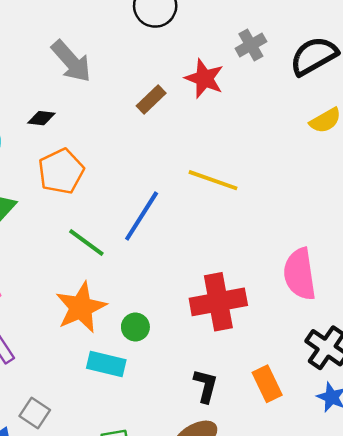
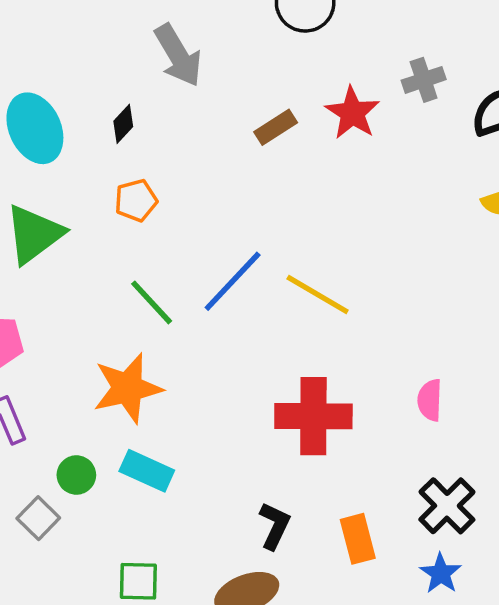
black diamond: (41, 118) -> (123, 124), turned -64
orange pentagon: (61, 171) -> (136, 200), size x0.7
yellow line: (213, 180) -> (318, 295), moved
pink semicircle: (300, 274) -> (430, 400), size x0.6
green circle: (135, 327) -> (76, 475), moved

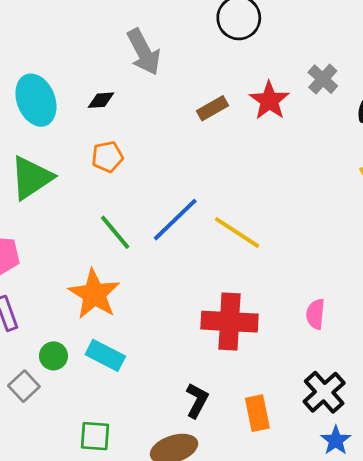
gray cross: (424, 80) -> (323, 79), turned -32
black diamond: (123, 124) -> (101, 100), turned 40
orange star: (128, 388) -> (94, 294), turned -30
blue star: (441, 573) -> (336, 440), moved

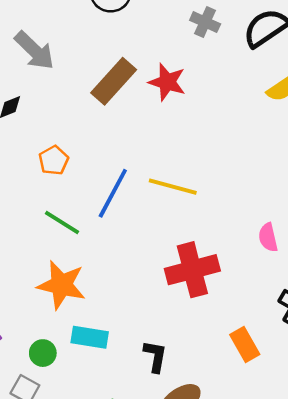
red star: (269, 101) -> (167, 82), moved
brown rectangle: (212, 108) -> (114, 81), size x1.6
orange pentagon: (107, 157) -> (54, 160), moved
black L-shape: (197, 400) -> (155, 356), moved

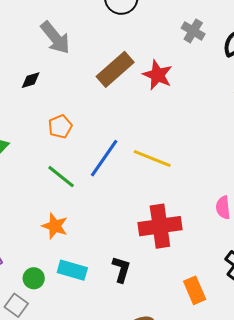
orange star: (61, 285) -> (55, 226), size x0.7
black L-shape: (155, 356) -> (121, 269), moved

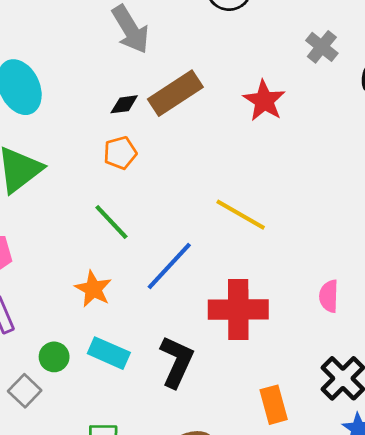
brown rectangle: (115, 69) -> (175, 93), moved
black diamond: (31, 80) -> (124, 104), moved
blue line: (104, 158) -> (169, 266), moved
black L-shape: (121, 269) -> (177, 362), size x1.4

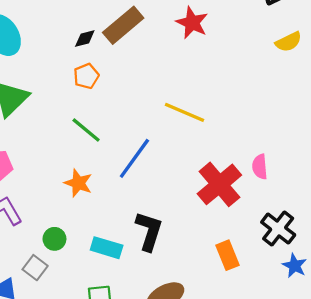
red cross: (238, 309) -> (219, 184), moved, turned -33
cyan rectangle: (109, 353) -> (107, 248), moved

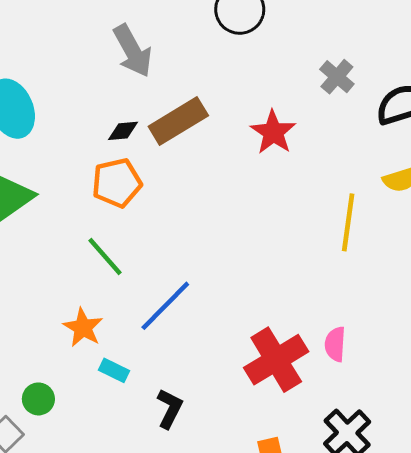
orange pentagon: (86, 76) -> (117, 183), size x1.4
yellow line: (184, 112) -> (348, 222), moved, turned 66
black L-shape: (149, 231) -> (170, 409), size x0.7
cyan rectangle: (107, 248) -> (114, 370), moved, size x0.7

